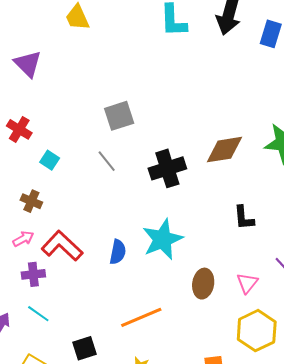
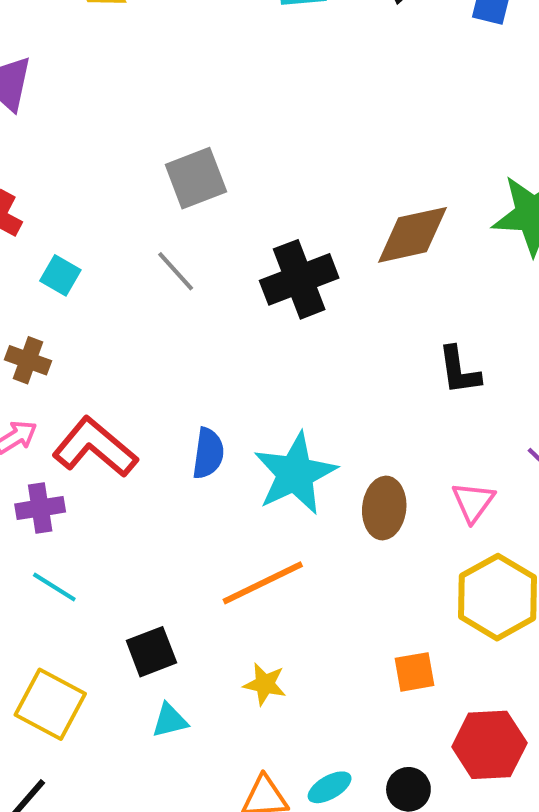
cyan star: (163, 239) -> (295, 474), moved

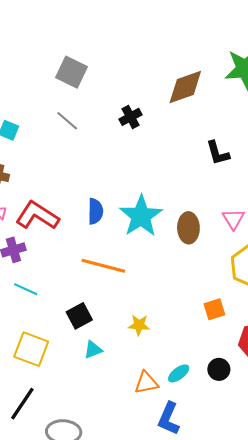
gray square: (196, 178) -> (72, 72), turned -36
black cross: (299, 279) -> (131, 117), size x0.6
orange line: (263, 583) -> (103, 266), moved, turned 48

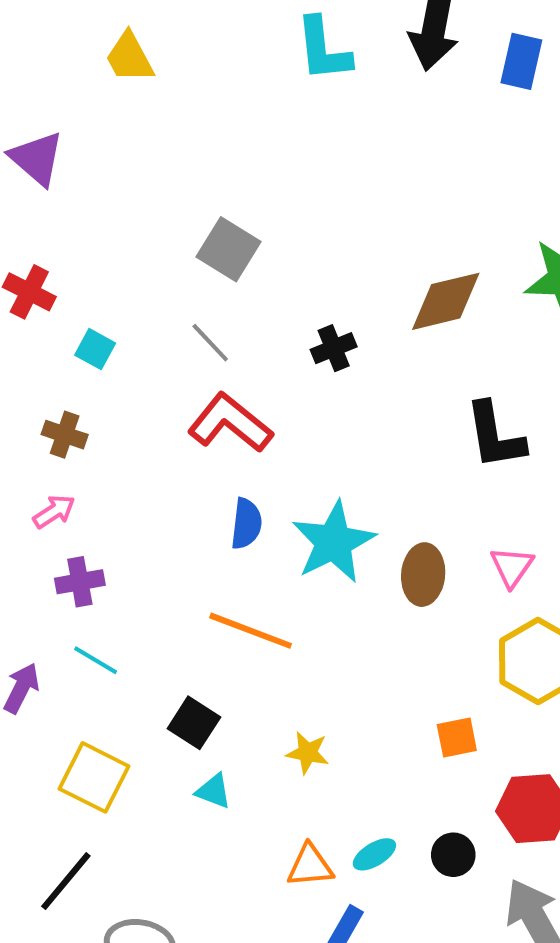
black L-shape: (218, 153) -> (495, 436), size x1.4
red L-shape: (37, 216) -> (230, 423), moved
black square: (79, 316) -> (194, 723), turned -35
cyan triangle: (93, 350) -> (214, 791), turned 36

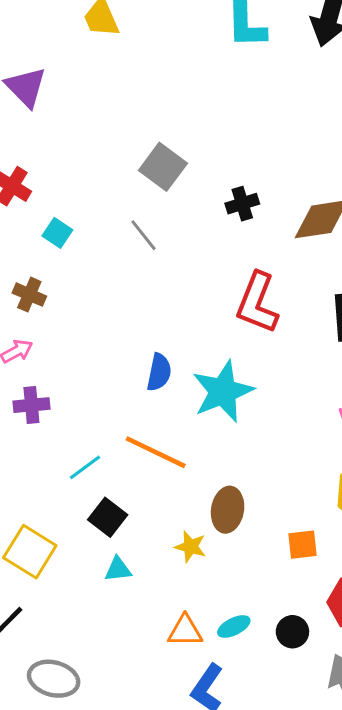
black cross: (334, 348) -> (242, 204), moved
red L-shape: (230, 423) -> (257, 303), moved, turned -112
brown ellipse: (423, 575) -> (228, 510), moved
cyan line: (96, 660) -> (85, 467), moved, turned -72
cyan triangle: (214, 791) -> (118, 569), turned -32

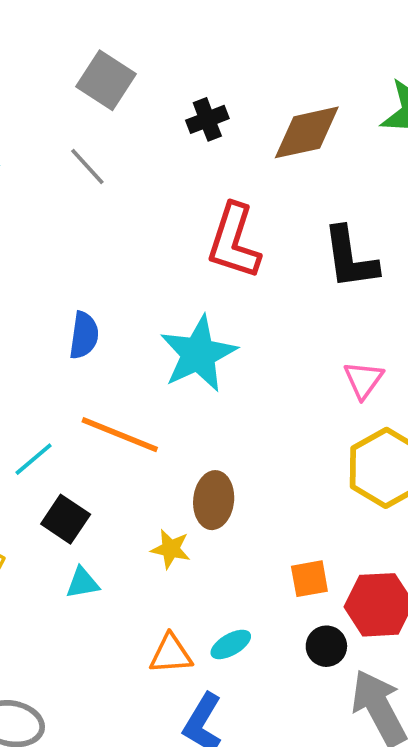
blue semicircle: (159, 372) -> (84, 335), moved
orange square: (302, 545) -> (309, 579), moved
black circle: (292, 632) -> (326, 646), moved

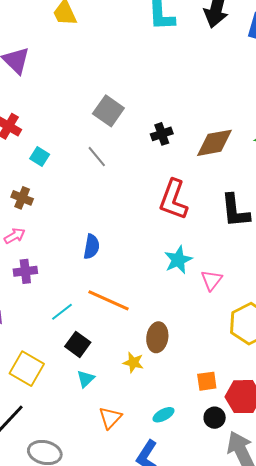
cyan star: (198, 354) -> (178, 260), moved, size x0.7
pink triangle: (363, 380) -> (212, 280), moved
cyan triangle: (83, 583) -> (86, 379), turned -36
orange triangle: (171, 654) -> (110, 418), moved, turned -45

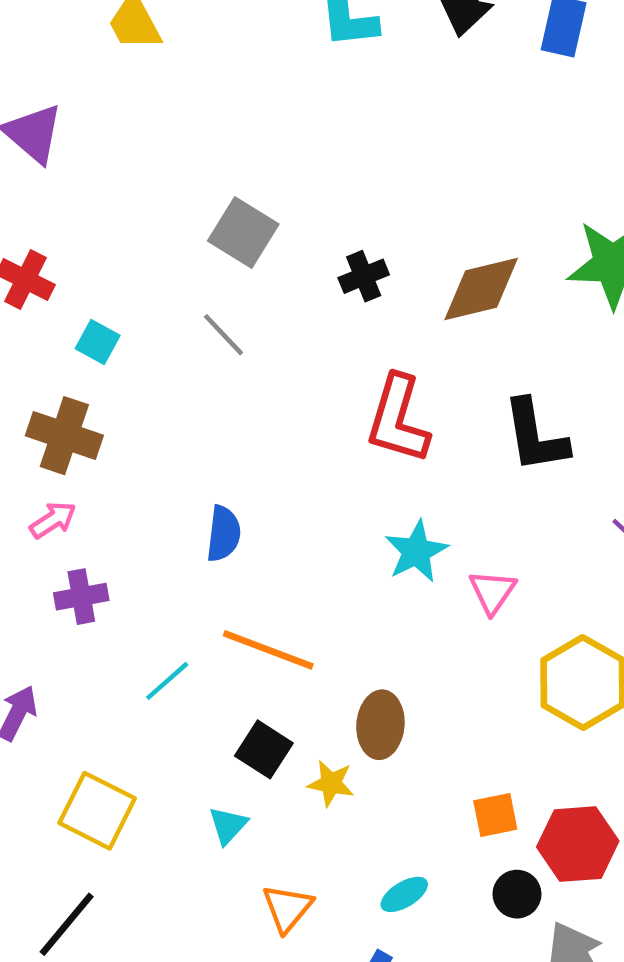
brown cross: (22, 198) -> (64, 436), size x1.5
black square: (78, 344) -> (264, 749), moved

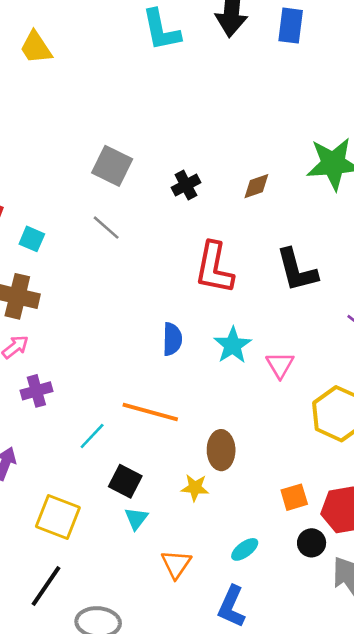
brown diamond: (481, 289) -> (256, 186), size x0.6
blue semicircle: (224, 534) -> (172, 339), moved
black square: (264, 749) -> (125, 481), moved

